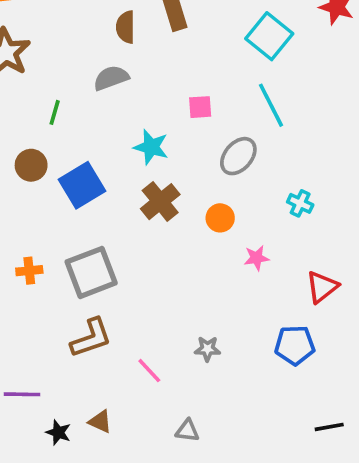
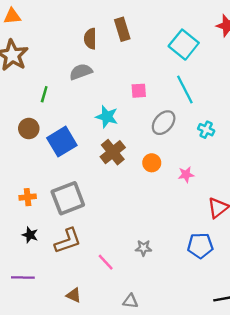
cyan cross: (300, 203) -> (206, 130), moved
pink star: (257, 258) -> (186, 175), moved
black star: (58, 432) -> (30, 235), moved

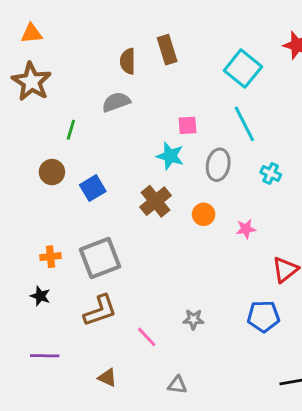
cyan star: (107, 117) -> (170, 156), moved
gray ellipse: (164, 123) -> (218, 165), turned -30
blue square: (62, 142) -> (93, 188), size x0.7
black star: (30, 235) -> (40, 296), moved

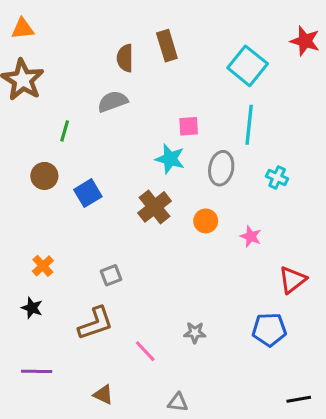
cyan line: (244, 124) -> (249, 125), turned 33
pink star: (246, 229) -> (251, 236), turned 30
orange cross: (50, 257) -> (43, 266), turned -36
gray square: (100, 258) -> (111, 275), moved, size x0.5

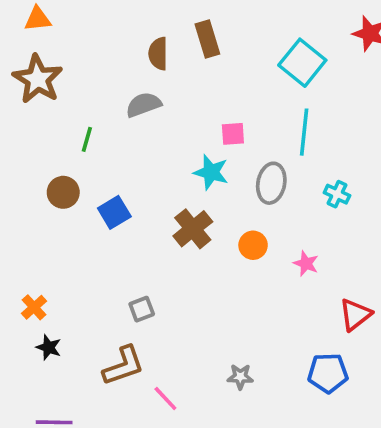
orange cross: (43, 266) -> (34, 307), moved
pink line: (145, 351) -> (165, 399), moved

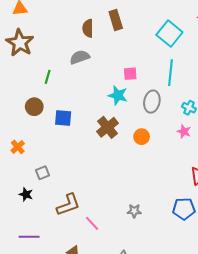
blue square: (114, 212) -> (63, 118), turned 36
pink star: (306, 263) -> (184, 131), moved
orange cross: (34, 307) -> (18, 147), moved
gray square: (142, 309) -> (42, 173), moved

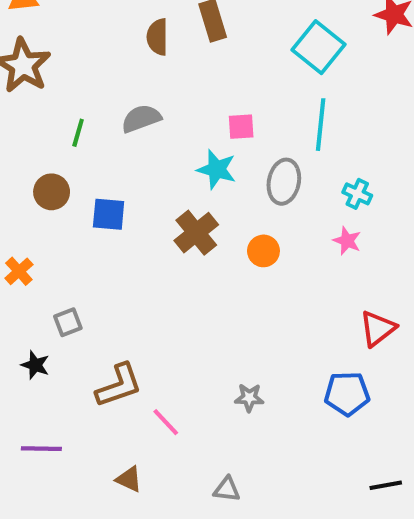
gray semicircle: (80, 57) -> (141, 118), moved

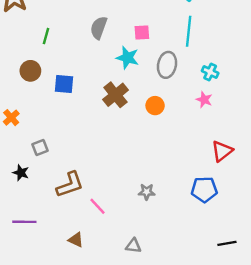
gray semicircle: (141, 118) -> (99, 28), moved, turned -50

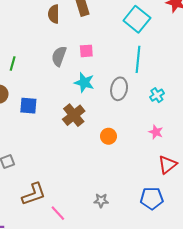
pink square: (142, 32) -> (86, 51), moved
cyan cross: (210, 72) -> (157, 95), turned 32
pink star: (204, 100) -> (156, 132), moved
orange circle: (155, 106) -> (108, 136), moved

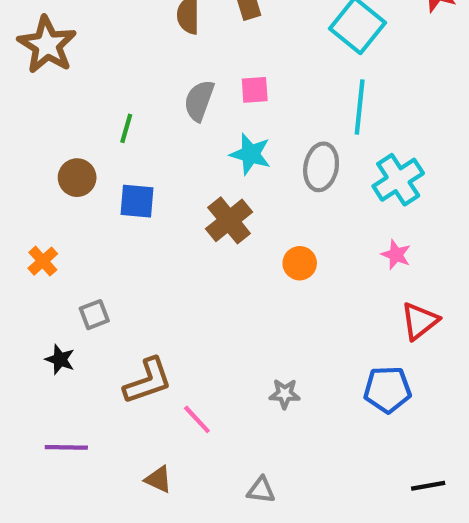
green line: (13, 64) -> (126, 128), moved
cyan cross: (157, 95) -> (398, 180), size x1.6

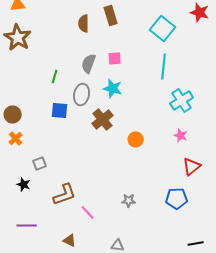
gray ellipse: (321, 167) -> (82, 94), moved
brown circle: (77, 178) -> (13, 114), moved

